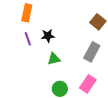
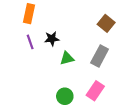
green triangle: (54, 59) -> (67, 58), moved

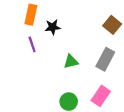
black star: (52, 39) -> (53, 27), moved

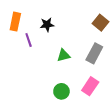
orange rectangle: (31, 15) -> (15, 22), moved

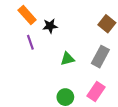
orange rectangle: (15, 22) -> (27, 15), moved, turned -54

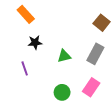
black star: (50, 26) -> (35, 42), moved
purple line: (30, 42) -> (25, 68), moved

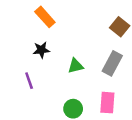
orange rectangle: (26, 14) -> (45, 17), moved
pink rectangle: (91, 87) -> (107, 103), turned -30

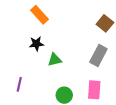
green triangle: (76, 66) -> (55, 60), moved
purple line: (29, 81) -> (19, 84), moved, turned 32

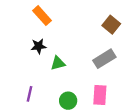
gray rectangle: (98, 55) -> (104, 59), turned 30
purple line: (19, 84) -> (30, 94), moved

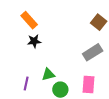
orange rectangle: (42, 16) -> (29, 20), moved
green triangle: (58, 63) -> (48, 74), moved

